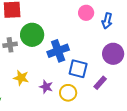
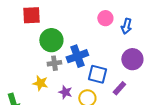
gray cross: (10, 45) -> (54, 63), moved

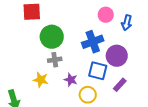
blue cross: (77, 56) -> (93, 42), moved
purple circle: (132, 59) -> (117, 56), moved
purple star: (65, 92) -> (71, 80), moved

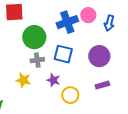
blue cross: (93, 42) -> (67, 22), moved
blue square: (98, 71) -> (63, 54), moved
purple rectangle: (120, 85) -> (102, 85), turned 32

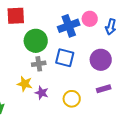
purple star: (53, 80) -> (42, 93), moved

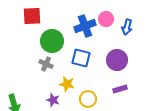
gray cross: (39, 64) -> (46, 64), moved, turned 32
yellow star: (25, 84) -> (67, 84), moved
purple star: (42, 93) -> (53, 100), moved

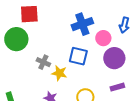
pink circle: (106, 19) -> (103, 38), moved
green circle: (52, 41) -> (16, 39), moved
yellow star: (67, 84) -> (59, 73), moved

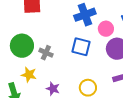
green circle: (16, 39) -> (22, 46), moved
yellow star: (59, 73) -> (29, 75), moved

